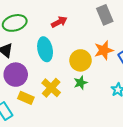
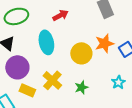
green star: (80, 83) -> (81, 87), moved

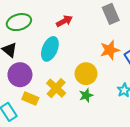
cyan ellipse: (46, 42) -> (50, 49), turned 35
yellow circle: (81, 53) -> (86, 74), moved

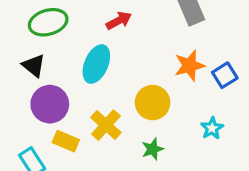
green star: (86, 95) -> (153, 149), moved

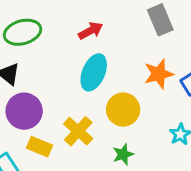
cyan ellipse: (96, 64) -> (94, 72), moved

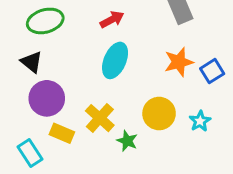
yellow circle: (123, 110) -> (159, 114), moved
green star: (123, 154) -> (127, 141), moved, turned -30

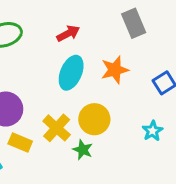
orange star: (179, 62) -> (115, 70), moved
yellow circle: (159, 114) -> (94, 119), moved

